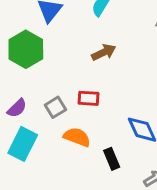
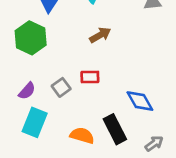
orange semicircle: (77, 137) -> (82, 135), moved
black rectangle: (112, 159) -> (115, 129), size x1.5

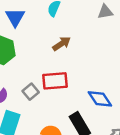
red rectangle: (90, 77) -> (55, 81), size x1.5

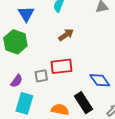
gray square: (31, 92) -> (41, 76), turned 32

